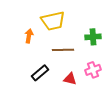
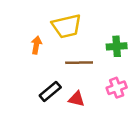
red triangle: (70, 79) -> (77, 99), moved

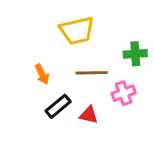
orange arrow: (36, 45) -> (42, 74), moved, turned 144
pink cross: (117, 88) -> (124, 93), moved

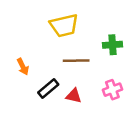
orange arrow: (42, 74) -> (23, 67), moved
pink cross: (124, 93) -> (112, 90), moved

